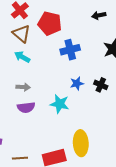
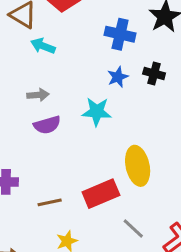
blue cross: (70, 50) -> (120, 34), moved, turned 36
cyan arrow: (22, 57) -> (43, 46), moved

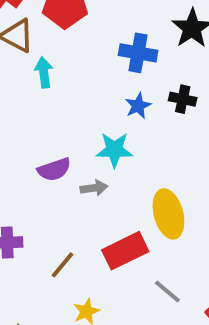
cyan arrow: (43, 46) -> (44, 72), turned 65
gray arrow: (38, 95) -> (94, 188), moved
brown line: (50, 202) -> (63, 265), turned -35

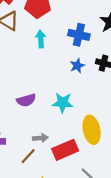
cyan arrow: (44, 72) -> (41, 39), moved
cyan star: (114, 150) -> (63, 103), moved
gray arrow: (94, 188) -> (40, 138), moved

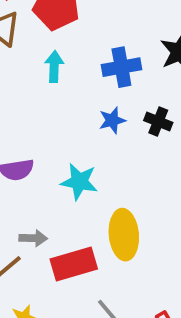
blue cross: (79, 35) -> (121, 67), turned -30

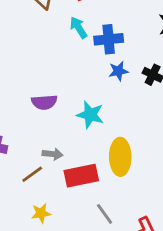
cyan arrow: (54, 67) -> (78, 28), turned -40
blue cross: (121, 67) -> (109, 39), moved

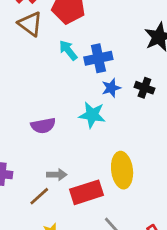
cyan star: (90, 115) -> (92, 115), moved

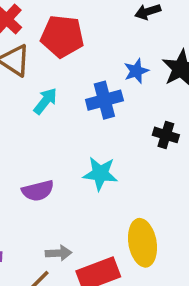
cyan arrow: (68, 50) -> (45, 101), moved, turned 80
blue star: (111, 88) -> (136, 71), moved

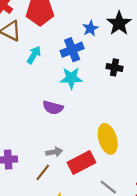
cyan star: (100, 174) -> (71, 78), moved
purple semicircle: (38, 191) -> (53, 108), moved, turned 36

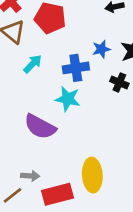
black cross: (114, 67) -> (119, 82), moved
purple semicircle: (53, 108) -> (40, 127), size x1.4

